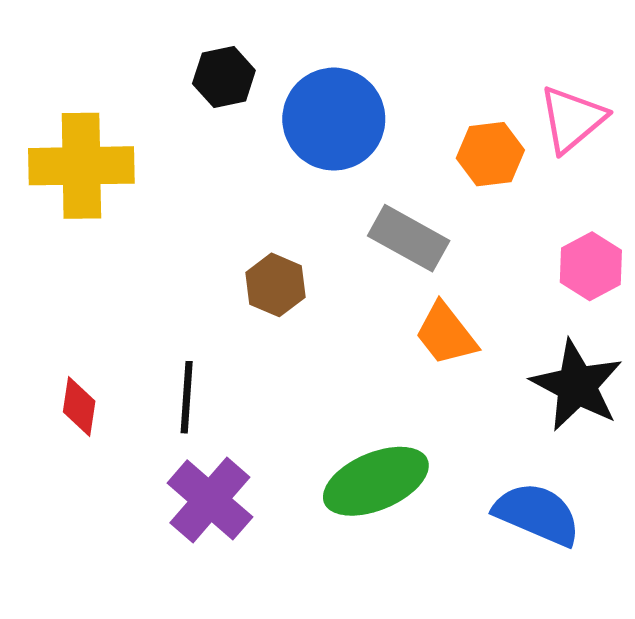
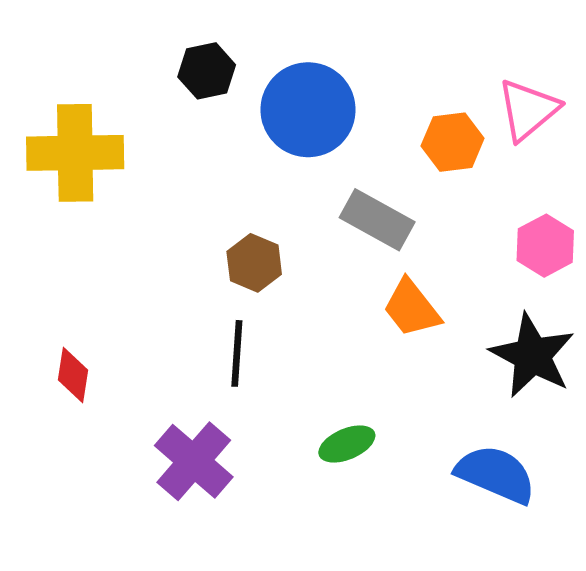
black line: (187, 397) -> (237, 353), moved
green ellipse: (376, 481) -> (347, 444), size x0.6

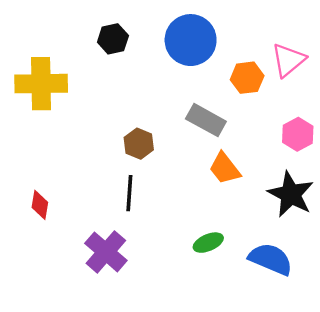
blue circle: (308, 110) -> (191, 40), moved
green ellipse: (347, 444) -> (208, 243), moved

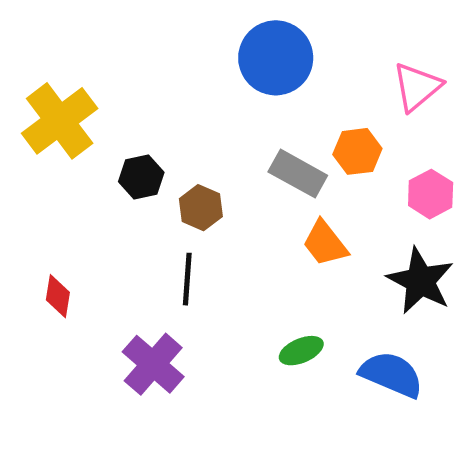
black hexagon: (113, 39) -> (141, 177), moved
orange hexagon: (247, 78) -> (357, 151), moved
yellow cross: (41, 84) -> (60, 121), turned -36

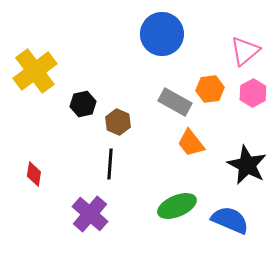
pink hexagon: (431, 194) -> (253, 93), moved
green ellipse: (301, 351) -> (177, 206), size x1.5

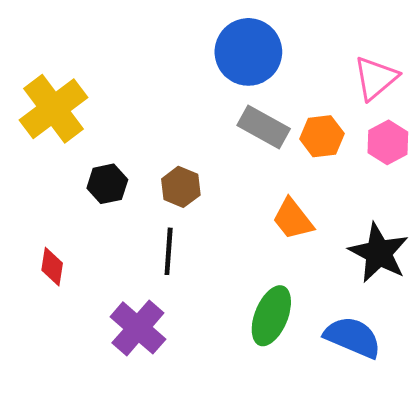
gray rectangle: (175, 102) -> (264, 127), moved
black hexagon: (83, 104) -> (107, 184), moved
green ellipse: (177, 206) -> (271, 316), turned -45

